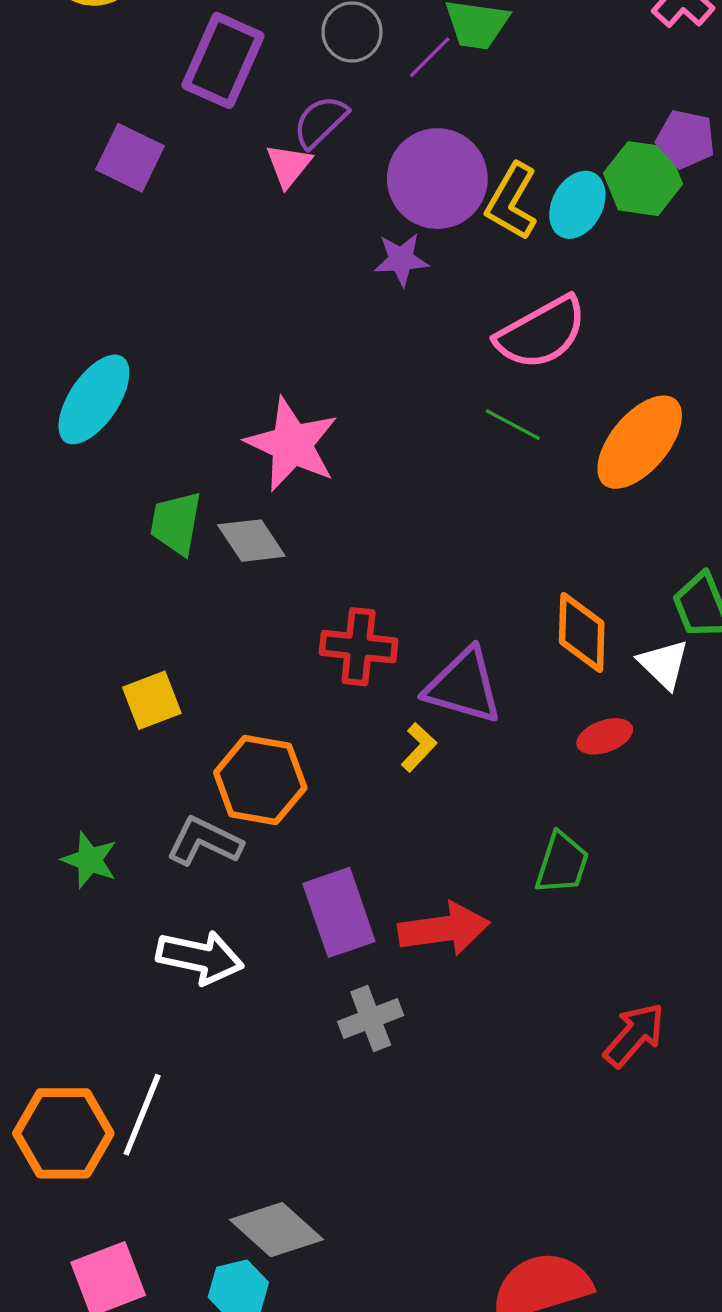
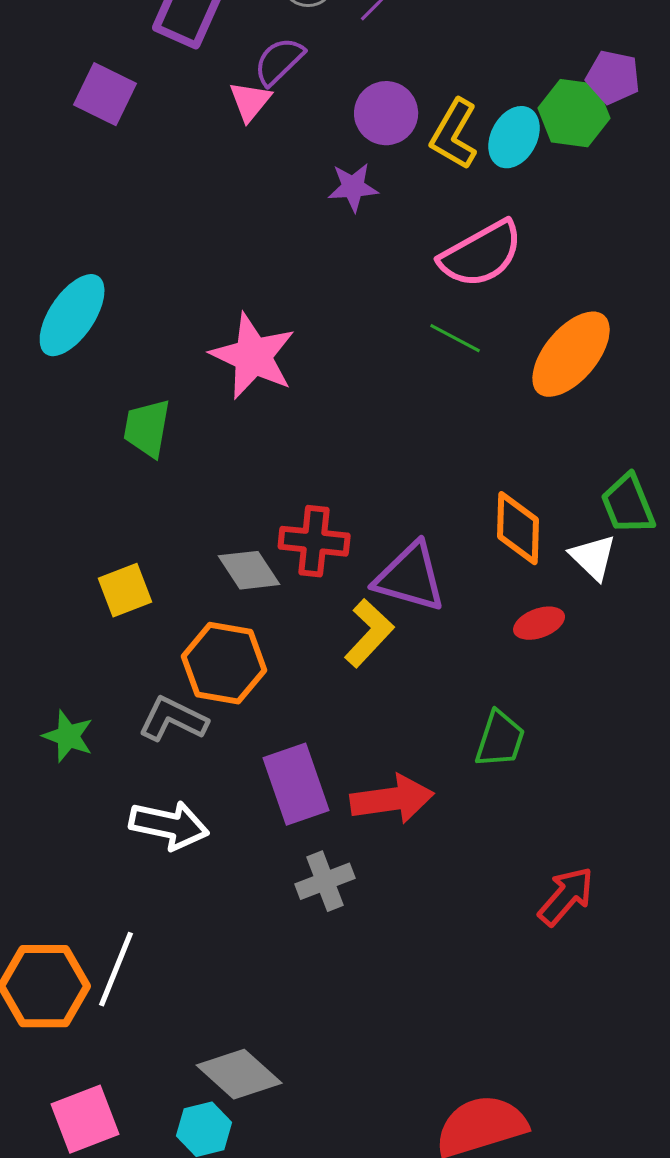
purple circle: (437, 179) -> (386, 113), size x0.7
gray diamond: (251, 541) -> (249, 570), moved
yellow L-shape: (419, 747) -> (369, 633), size x1.5

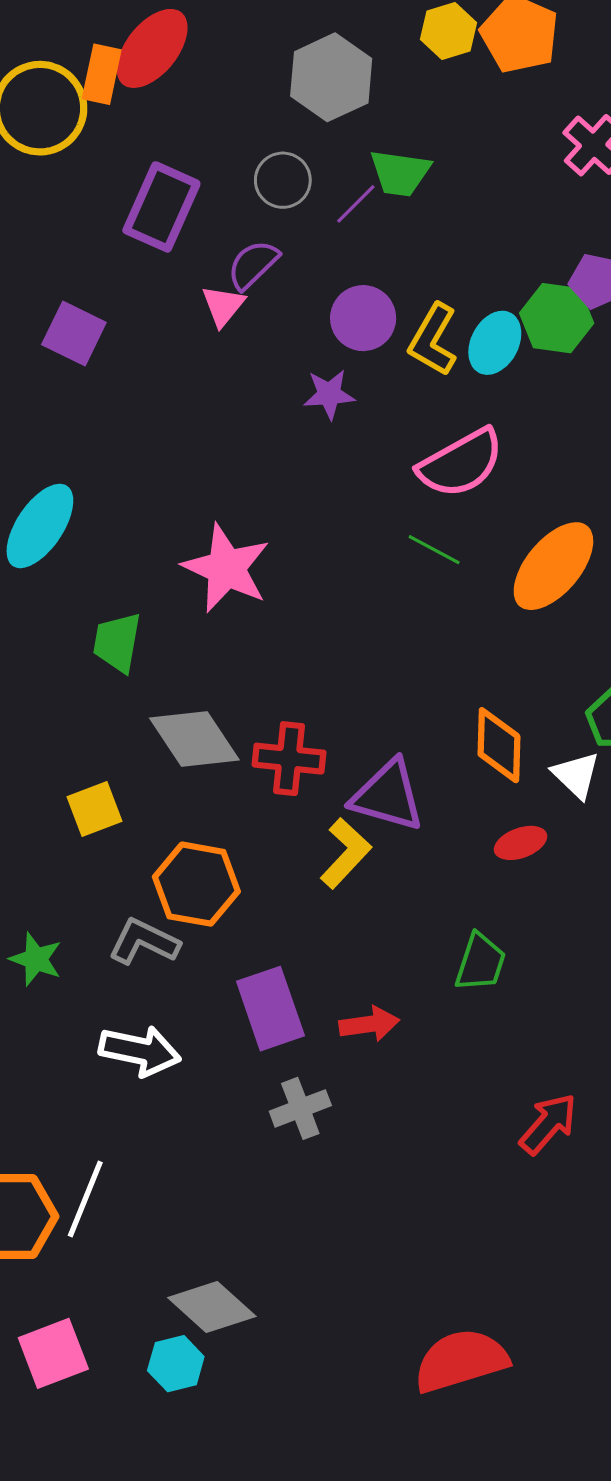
purple square: (105, 94) -> (74, 334), moved
gray diamond: (249, 570) -> (194, 739), moved, size x1.4
red arrow: (392, 799) -> (369, 1024), size x0.7

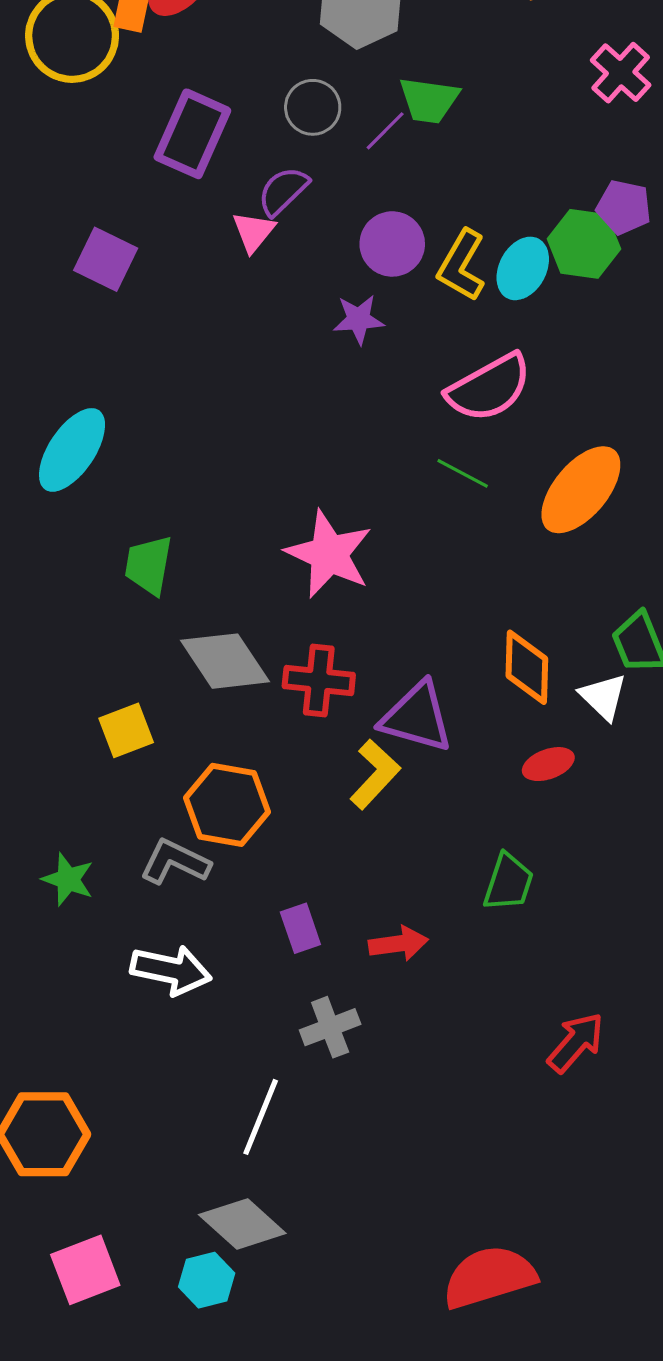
pink star: (226, 568) -> (329, 554), moved
purple rectangle: (270, 1009) -> (300, 928), size x0.6
white line: (85, 1199) -> (261, 1117), moved

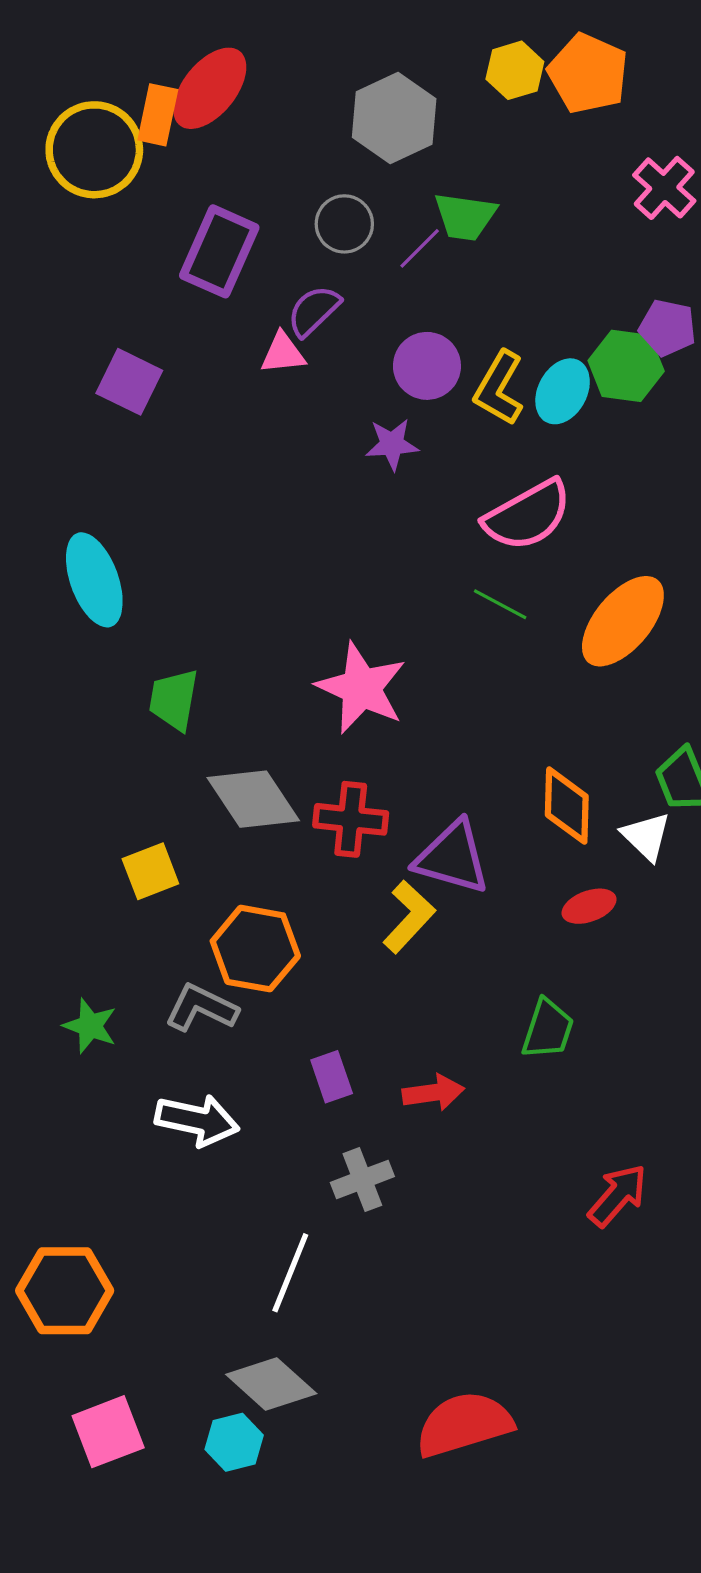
pink triangle: (254, 232) -> (283, 353), turned 45
cyan ellipse: (72, 450) -> (94, 580), turned -54
red semicircle: (489, 1277) -> (464, 1424), moved

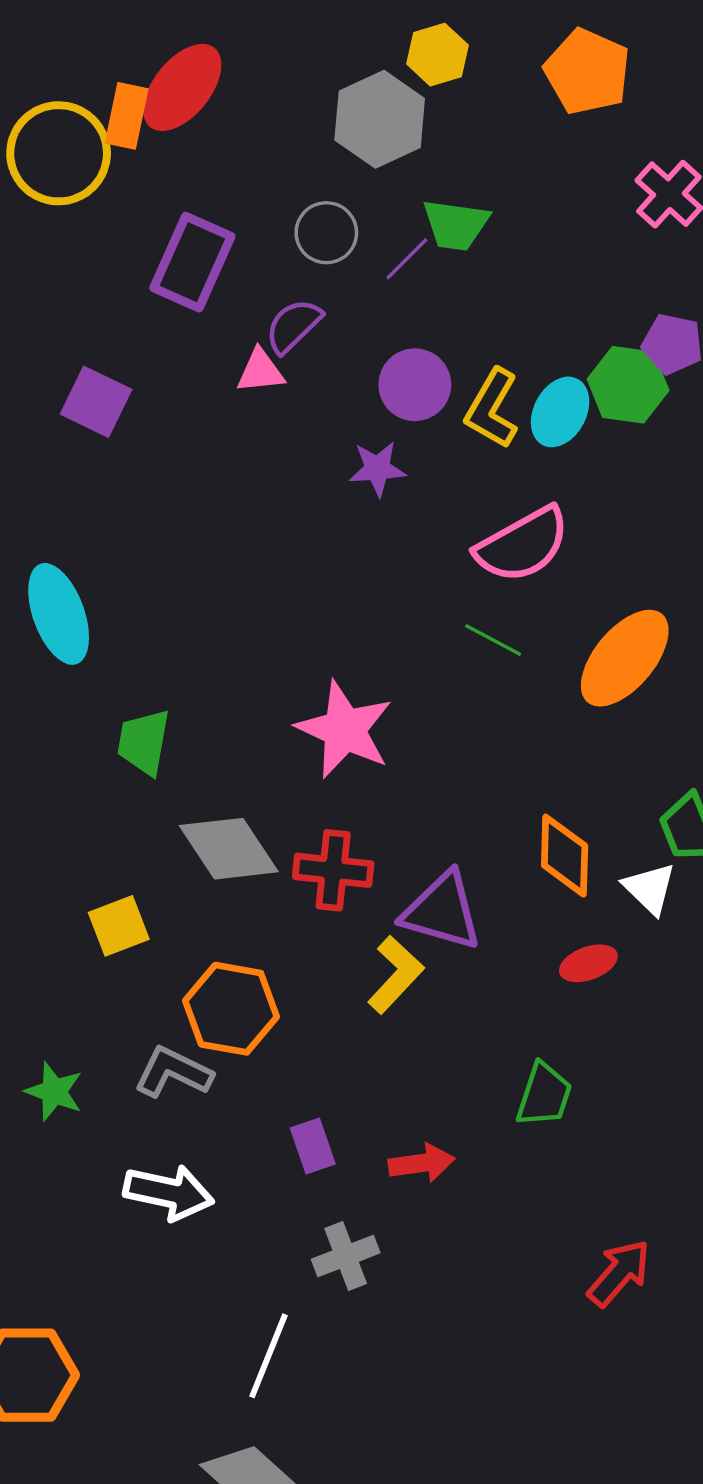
yellow hexagon: (515, 70) -> (438, 55), moved

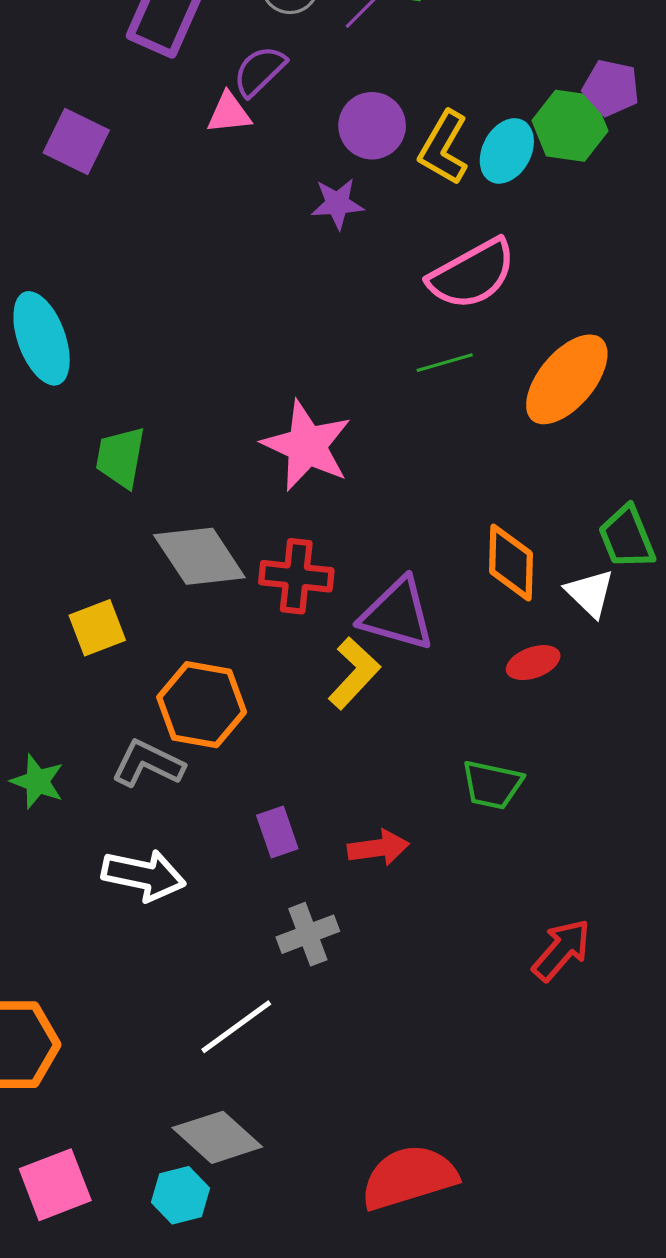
green line: (493, 640) -> (445, 363), turned -44
green trapezoid: (544, 1095) -> (492, 785), turned 84
white line: (268, 1356) -> (236, 1027), turned 32

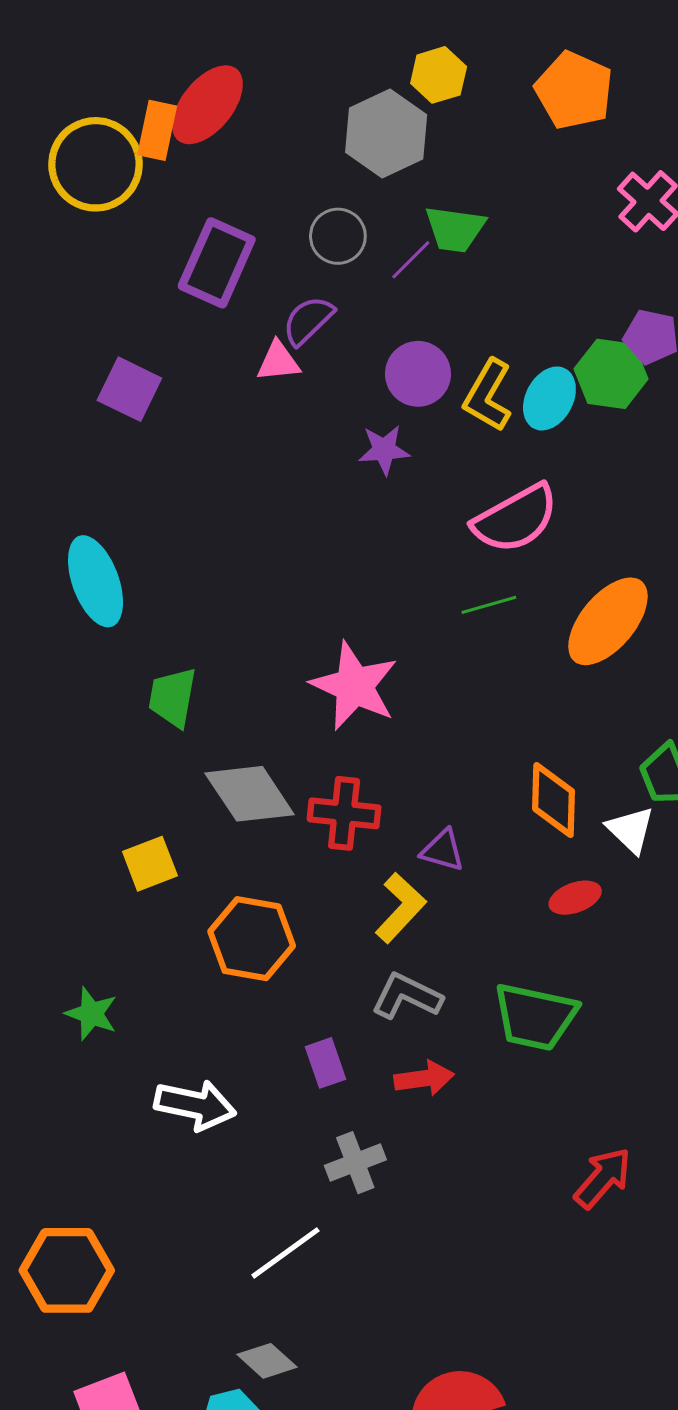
purple triangle: (397, 614) -> (443, 850), size x0.6
gray L-shape: (148, 764) -> (407, 996), moved
green trapezoid: (492, 785) -> (535, 1017), size x1.4
gray diamond: (217, 1137) -> (267, 1361), size x0.7

